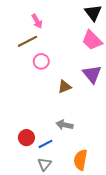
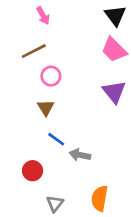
pink arrow: (37, 21) -> (43, 16), moved
brown triangle: (65, 87) -> (46, 108), moved, turned -40
blue line: (45, 144) -> (56, 139), moved, turned 64

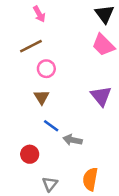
purple triangle: (114, 92) -> (101, 96), moved

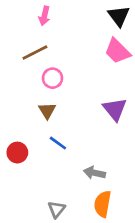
pink arrow: (39, 14) -> (44, 16), turned 42
gray arrow: (72, 140) -> (94, 173), moved
red circle: (30, 154) -> (17, 153), moved

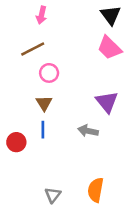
blue line: (58, 143) -> (43, 130), moved, turned 54
gray arrow: (94, 173) -> (88, 131), moved

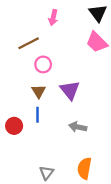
pink arrow: (42, 15) -> (53, 18), moved
purple triangle: (107, 102) -> (70, 90), moved
gray arrow: (88, 131) -> (78, 127), moved

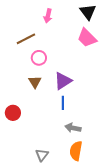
purple triangle: (70, 90) -> (63, 81), turned 36
blue line: (38, 115) -> (63, 103), moved
gray arrow: (78, 127) -> (73, 128), moved

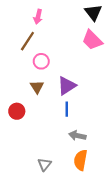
pink arrow: (48, 16) -> (38, 17), moved
brown line: (26, 39) -> (27, 41), turned -30
red circle: (13, 113) -> (17, 111), moved

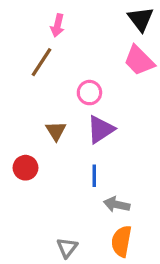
pink circle: (41, 61) -> (89, 93), moved
blue line: (67, 109) -> (94, 176), moved

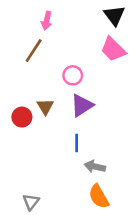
red circle: (25, 168) -> (22, 117), moved
orange semicircle: (121, 241) -> (99, 197), turned -40
gray triangle: (67, 248) -> (31, 202), moved

